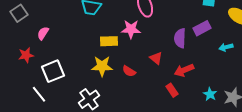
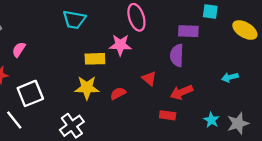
purple rectangle: (202, 28) -> (188, 31), moved, turned 30
cyan arrow: (226, 47) -> (230, 77), moved
red semicircle: (129, 71) -> (118, 93), turned 120
red rectangle: (172, 90) -> (168, 115), turned -48

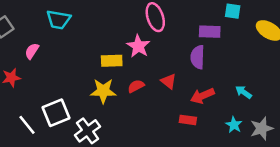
cyan trapezoid: (74, 20) -> (58, 20), moved
pink star: (120, 45) -> (138, 46), turned 30
cyan arrow: (230, 77) -> (244, 92), moved, turned 49
white square: (30, 93) -> (56, 113), moved
red semicircle: (118, 93) -> (136, 86), moved

